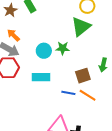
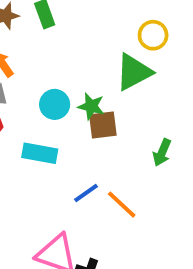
brown square: (83, 76) -> (103, 125), moved
blue line: (68, 93) -> (86, 193), turned -56

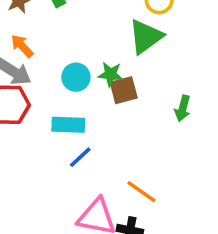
blue line: (86, 193) -> (80, 157), moved
orange line: (122, 205) -> (141, 192), moved

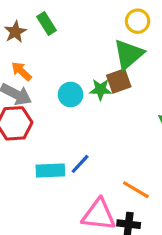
brown square: (124, 90) -> (119, 81), moved
cyan rectangle: (68, 125) -> (50, 171), moved

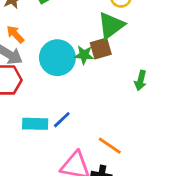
cyan circle: (71, 95) -> (57, 58), size x1.6

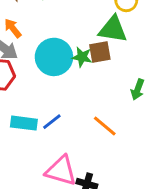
green triangle: (111, 25) -> (113, 29), turned 40
orange line: (110, 146) -> (105, 126), moved

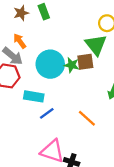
green triangle: (113, 29) -> (96, 45), turned 40
cyan rectangle: (24, 123) -> (34, 96), moved

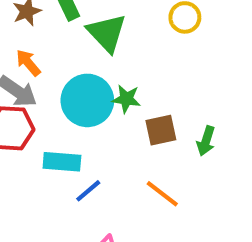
green triangle: (96, 45) -> (107, 33), moved
brown square: (85, 62) -> (161, 130), moved

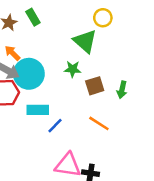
green triangle: (107, 33) -> (85, 41), moved
cyan circle: (87, 100) -> (29, 74), moved

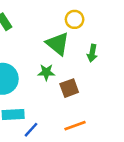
green arrow: (122, 90) -> (92, 53), moved
orange line: (99, 123) -> (75, 126), turned -50

